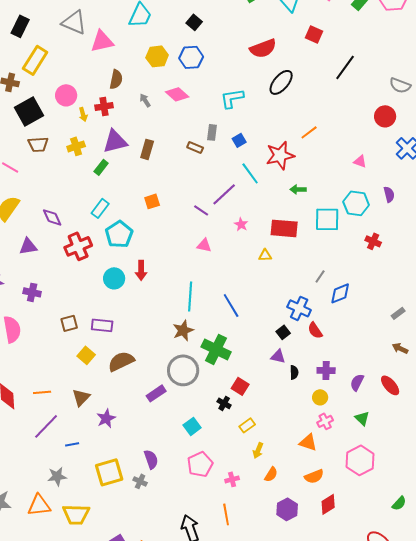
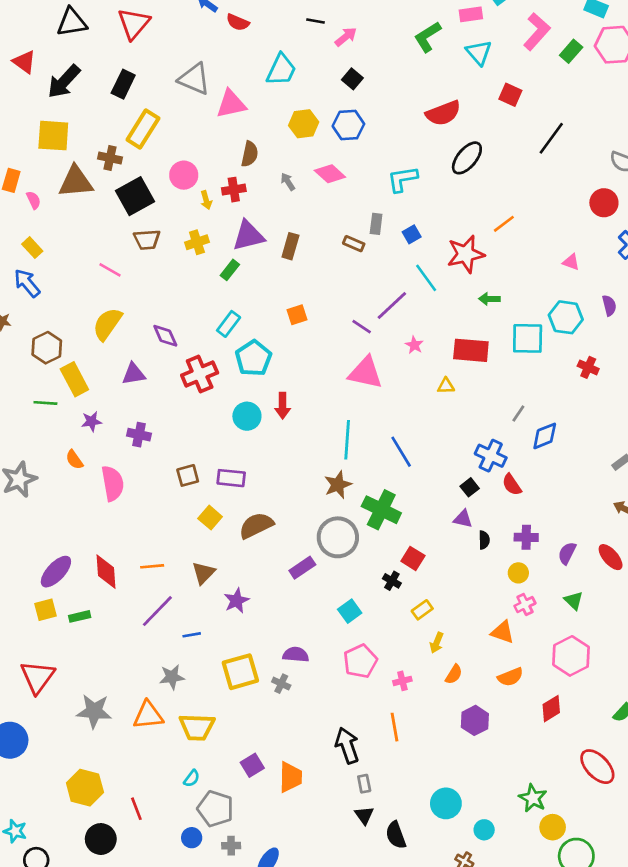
pink triangle: (204, 245) -> (366, 373), size x1.8
purple semicircle: (151, 459) -> (296, 655), turned -66
red diamond: (328, 504) -> (551, 709), moved

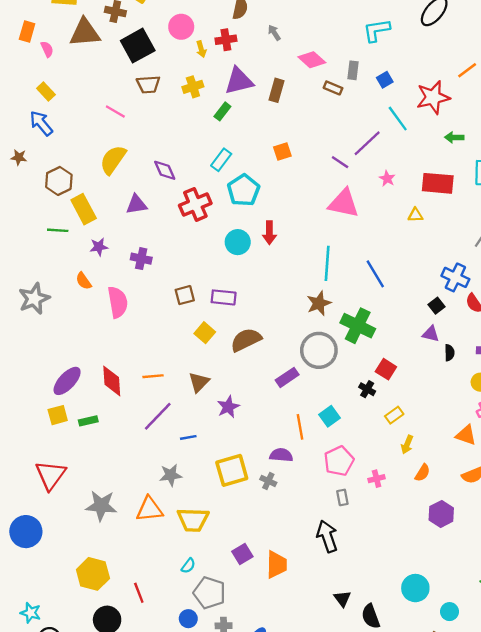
pink diamond: (330, 174) -> (312, 60), moved
orange line: (395, 727) -> (300, 427), moved
gray rectangle: (364, 784) -> (342, 497), moved

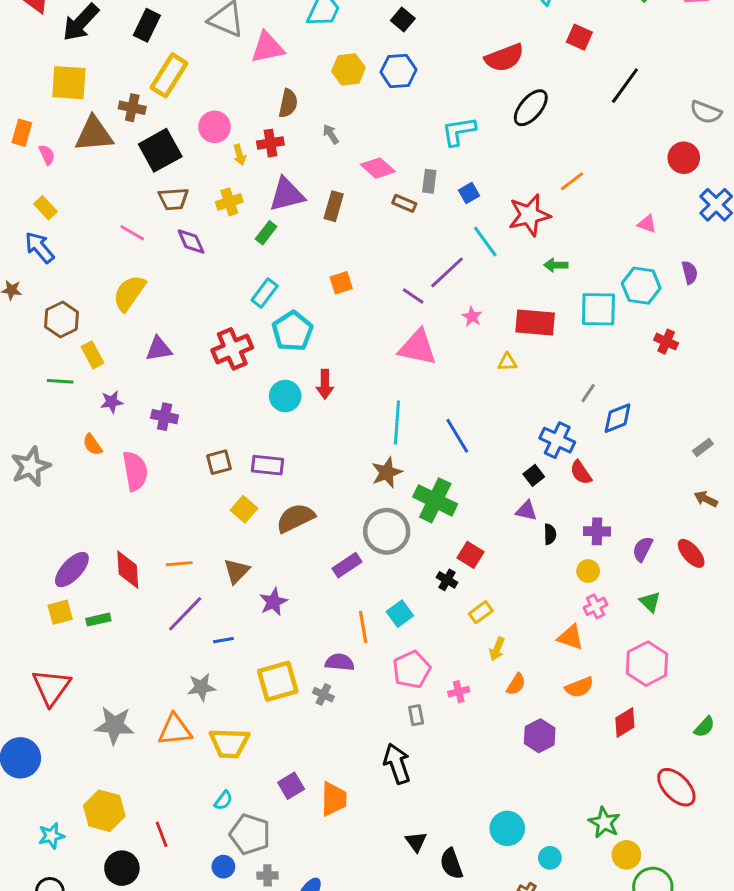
purple diamond: (165, 170) -> (191, 242), moved
yellow rectangle: (84, 209) -> (92, 355), size x0.7
cyan star: (31, 613) -> (51, 836), moved, turned -30

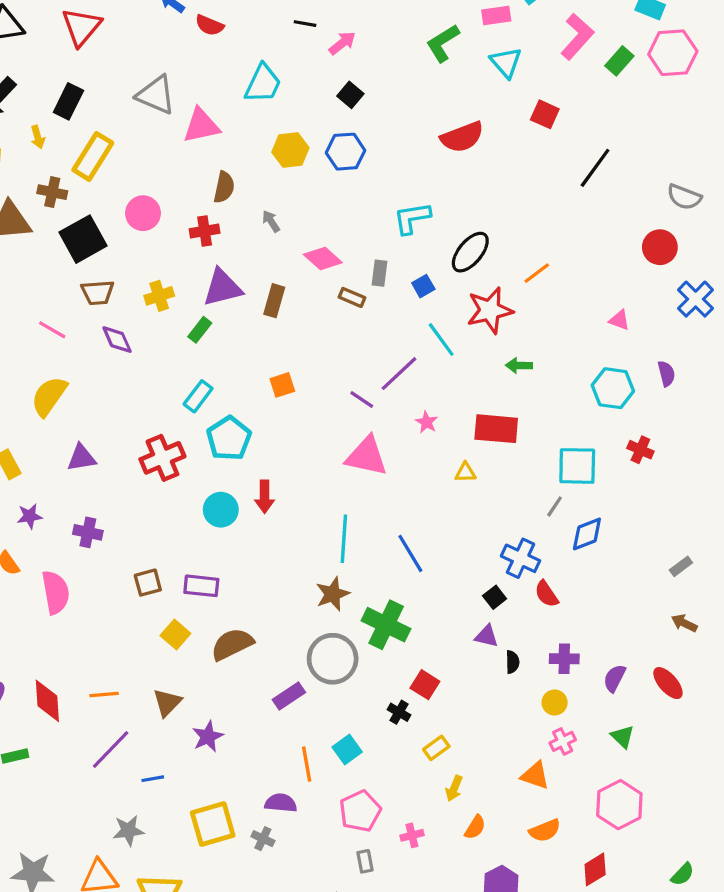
black ellipse: (531, 108) -> (470, 252), moved
yellow arrow: (240, 155) -> (38, 137), moved
cyan square: (598, 309) -> (577, 466), moved

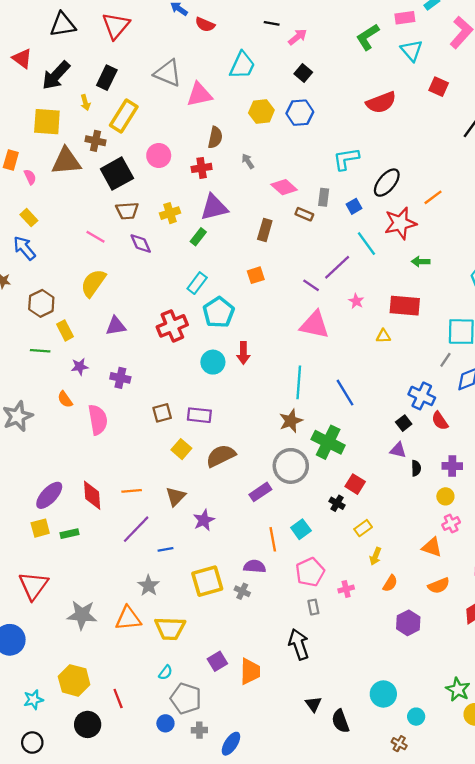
brown rectangle: (274, 301) -> (265, 230), moved
gray star: (128, 831) -> (149, 586), turned -30

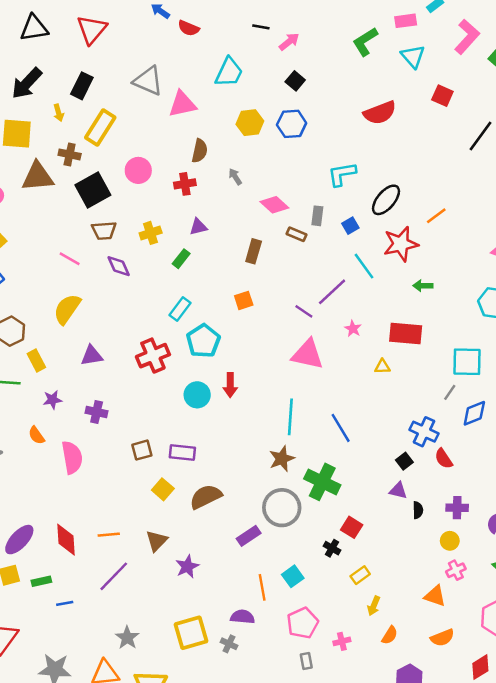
purple triangle: (214, 207) -> (198, 227), size x0.6
blue line: (165, 549) -> (65, 603), moved

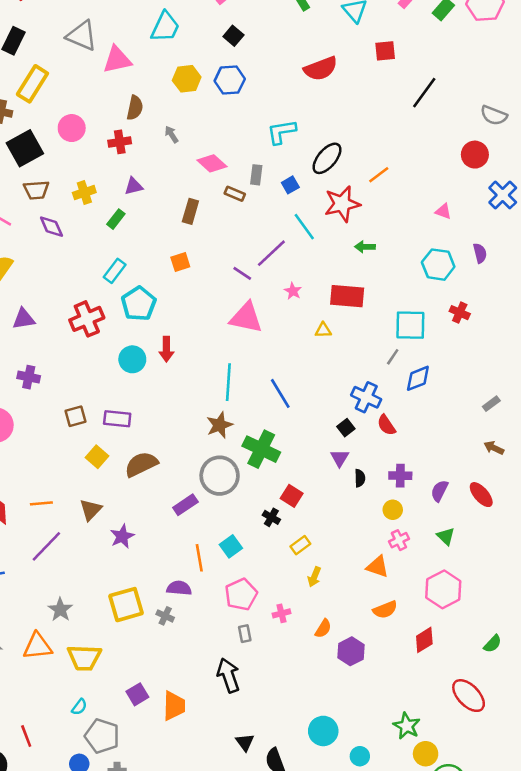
red square: (442, 96) -> (385, 51), turned -30
purple triangle: (398, 491) -> (340, 458), turned 48
orange semicircle: (390, 635) -> (323, 629), moved

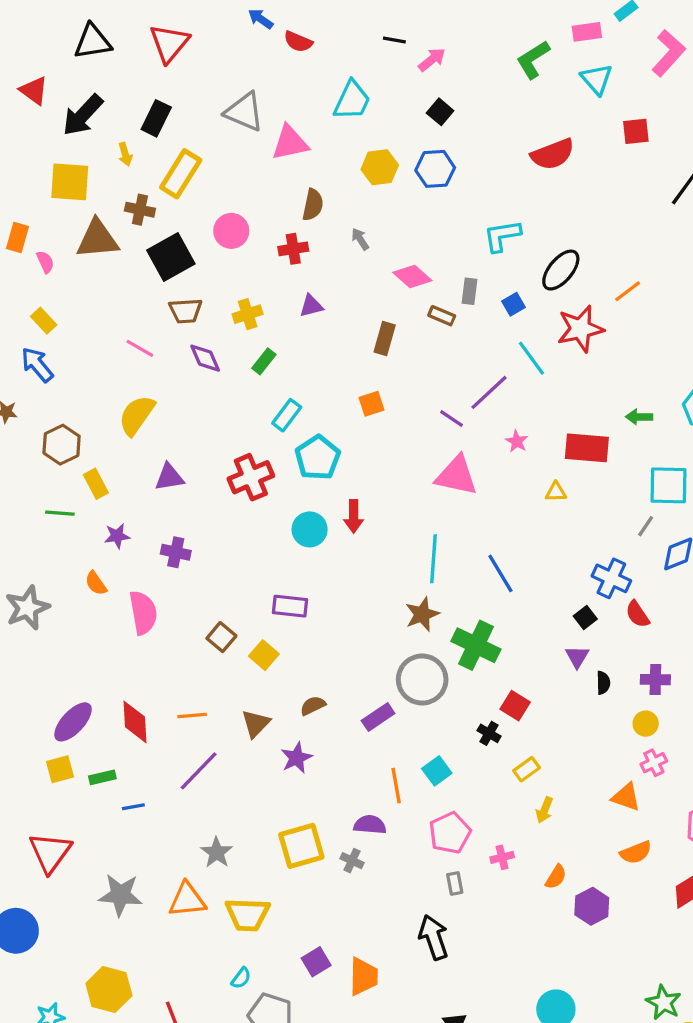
green rectangle: (116, 219) -> (264, 361), moved
green arrow: (365, 247) -> (639, 417), moved
brown square: (75, 416) -> (221, 637), moved, turned -35
brown semicircle: (141, 464) -> (313, 706), moved, size x0.6

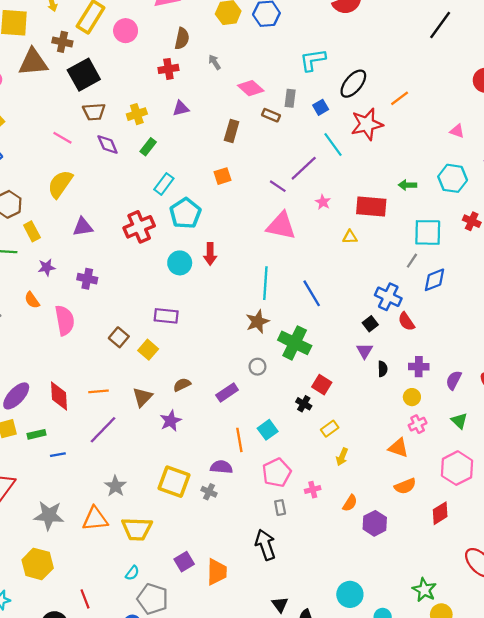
pink circle: (231, 231) -> (126, 31), moved
gray circle: (422, 680) -> (257, 367), size x0.5
yellow square: (301, 846) -> (174, 482), turned 36
yellow hexagon: (109, 989) -> (38, 564), moved

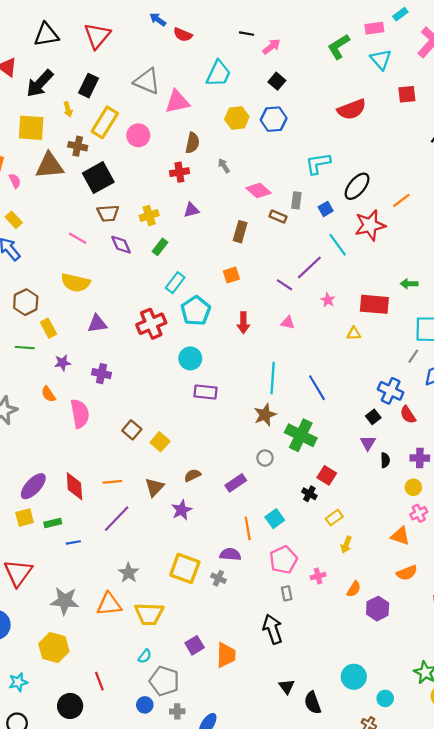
yellow semicircle: (60, 184) -> (75, 283), turned -112
pink triangle: (281, 226) -> (288, 323), size x0.5
red arrow: (210, 254) -> (243, 323), moved
purple rectangle: (166, 316) -> (205, 392), moved

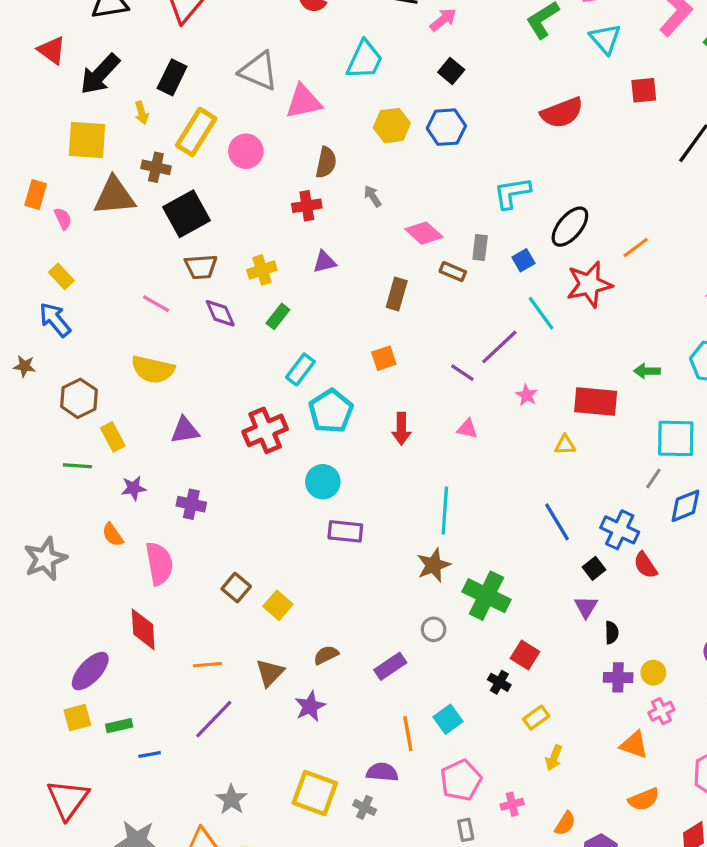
blue line: (317, 388) -> (557, 522), moved
purple cross: (420, 458) -> (618, 677), moved
red diamond: (74, 486) -> (143, 629), moved

